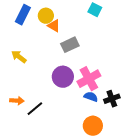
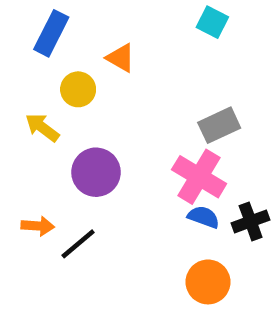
yellow circle: (46, 16) -> (78, 89), moved
gray rectangle: (70, 45) -> (219, 125), moved
purple circle: (63, 77) -> (96, 172), moved
pink cross: (89, 79) -> (199, 177), turned -30

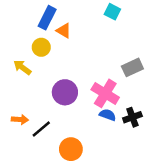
blue rectangle: (51, 33) -> (47, 18), moved
gray rectangle: (219, 125) -> (132, 67), moved
purple circle: (96, 172) -> (65, 92), moved
orange circle: (208, 282) -> (71, 149), moved

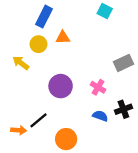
orange triangle: (64, 31) -> (63, 38), moved, turned -32
pink cross: (105, 93) -> (98, 87), size x0.6
blue semicircle: (108, 115) -> (100, 116), moved
orange arrow: (20, 120) -> (19, 130), moved

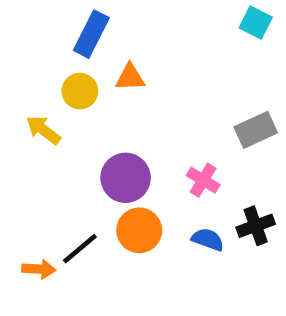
cyan square: (105, 11) -> (256, 23), moved
orange circle: (66, 139) -> (139, 230), moved

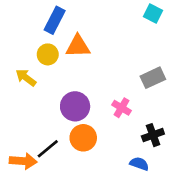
orange triangle: (130, 77) -> (78, 46), size x1.4
blue semicircle: (208, 239) -> (139, 164), moved
orange arrow: (39, 269) -> (23, 161), size x1.4

